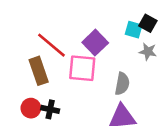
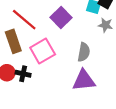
pink square: (82, 68) -> (43, 51), moved, turned -35

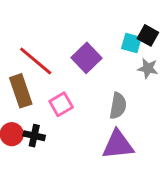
pink square: (43, 51) -> (61, 104), size x0.7

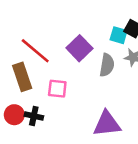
pink square: (61, 104) -> (57, 89), turned 36
gray semicircle: (118, 106) -> (107, 65), moved

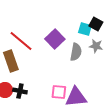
pink square: (57, 89) -> (59, 92), moved

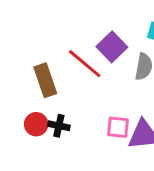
red line: (21, 41) -> (85, 64), moved

